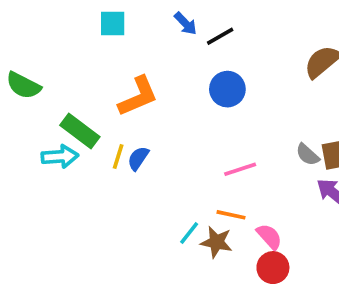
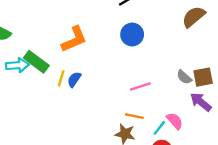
cyan arrow: (60, 156) -> (17, 65), moved
cyan line: (189, 233) -> (159, 128), moved
pink semicircle: (269, 237) -> (175, 121), moved

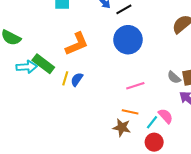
blue circle: (132, 35) -> (128, 40), size x1.4

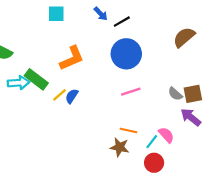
yellow line: (65, 78) -> (60, 95), turned 32
pink line: (135, 86) -> (131, 92), moved

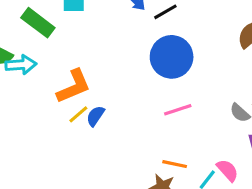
orange L-shape: (72, 58) -> (74, 86), moved
green rectangle: (36, 79) -> (38, 23), moved
cyan arrow: (18, 83) -> (21, 65), moved

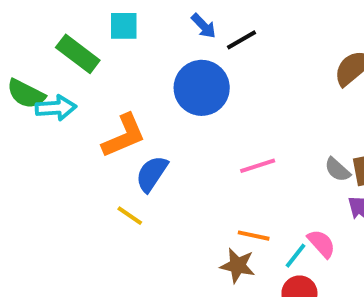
blue circle: (172, 57) -> (202, 88), moved
yellow line: (78, 114) -> (130, 216), moved, turned 75
blue semicircle: (95, 116) -> (152, 174), size x1.4

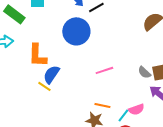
orange L-shape: (124, 136) -> (37, 55), turned 115
yellow line: (130, 216) -> (44, 86), moved
pink semicircle: (321, 244) -> (136, 109), turned 112

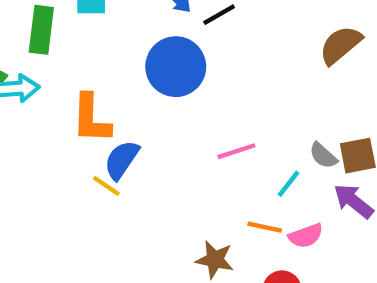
green rectangle: (14, 14) -> (41, 30), turned 60
orange line: (102, 105) -> (265, 227), moved
cyan line: (123, 115) -> (288, 184), moved

